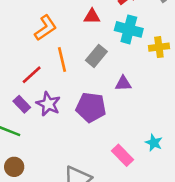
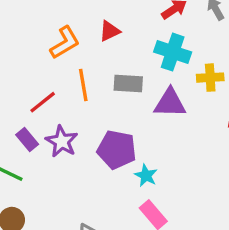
red triangle: (92, 16) -> (110, 31), moved, turned -30
gray rectangle: (96, 56) -> (128, 83), turned 50
purple triangle: (123, 83) -> (170, 103), moved, size x1.5
cyan star: (154, 143) -> (146, 176), moved

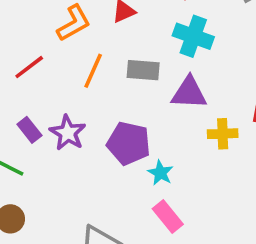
yellow cross: (210, 78) -> (223, 134), moved
orange line: (83, 85) -> (93, 71), turned 32
red line: (43, 102) -> (29, 67), moved

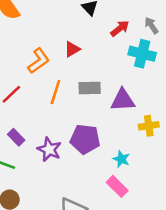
cyan cross: (193, 36) -> (142, 54), moved
purple star: (68, 133) -> (49, 149), moved
cyan star: (160, 173) -> (121, 159), moved

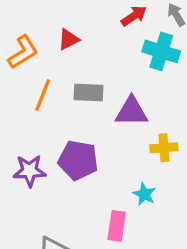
purple star: (49, 149) -> (30, 171), turned -30
cyan star: (121, 159) -> (144, 194), moved
pink rectangle: (117, 186) -> (117, 226), turned 50

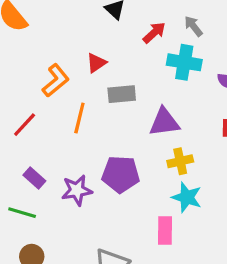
gray rectangle: (89, 93) -> (122, 94), moved
yellow cross: (164, 148) -> (180, 161), moved
cyan star: (144, 194) -> (187, 197), size x1.4

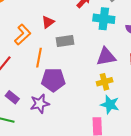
purple triangle: (164, 122) -> (106, 57), moved
purple pentagon: (121, 174) -> (53, 80), moved

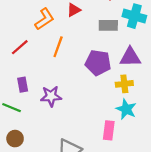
gray rectangle: (65, 41) -> (108, 25), moved
purple pentagon: (53, 80) -> (98, 63), moved
purple rectangle: (12, 97) -> (23, 85), turned 32

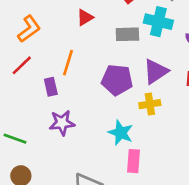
orange L-shape: (44, 19) -> (29, 29), moved
purple triangle: (130, 57) -> (156, 71), turned -30
purple rectangle: (23, 85) -> (51, 87), moved
cyan star: (126, 109) -> (121, 133), moved

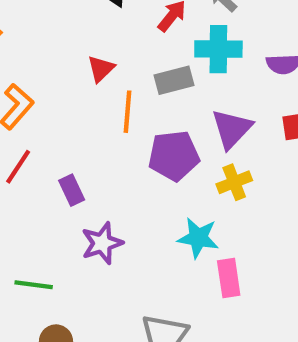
orange line: (68, 63) -> (128, 112), moved

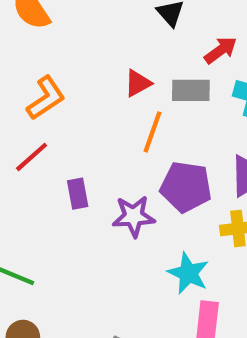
gray rectangle: (174, 80) -> (191, 90), moved
purple star: (102, 243) -> (134, 216), moved

